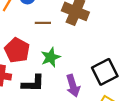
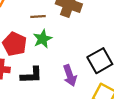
green star: (51, 57) -> (43, 39), moved

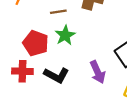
black L-shape: (31, 75) -> (56, 75), turned 35

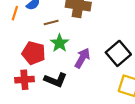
purple arrow: (98, 72) -> (82, 58), moved, turned -120

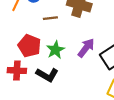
green star: (59, 43) -> (55, 50), moved
purple arrow: (82, 58) -> (86, 48), moved

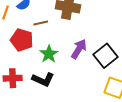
red pentagon: (29, 46) -> (22, 40), moved

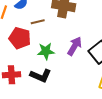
green star: (49, 54) -> (46, 51), turned 30

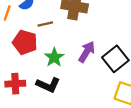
green star: (46, 51) -> (54, 57), turned -30

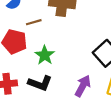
purple arrow: (87, 52) -> (83, 86), moved

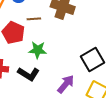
green star: (45, 55) -> (38, 50), turned 30

